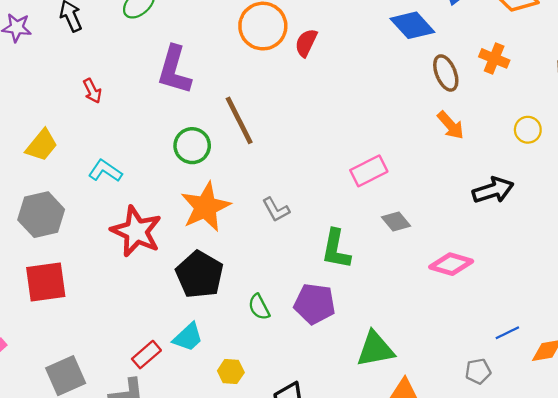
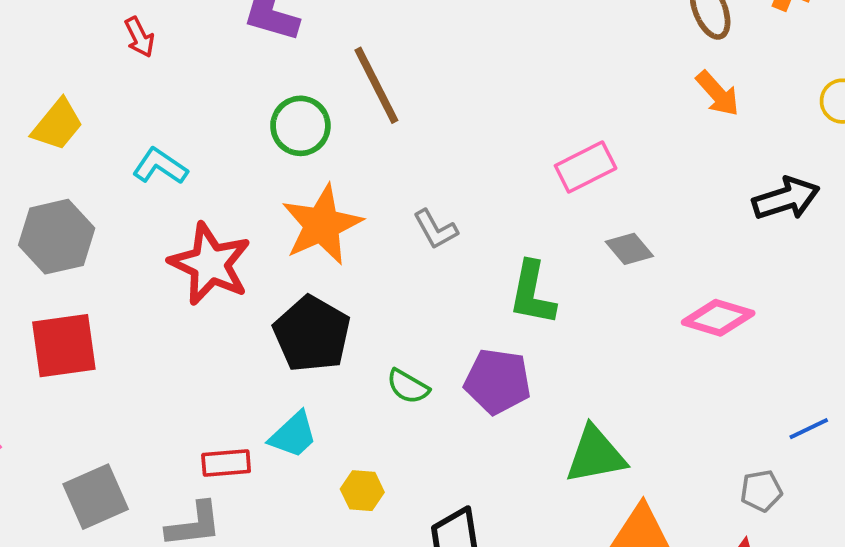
green semicircle: (259, 307) -> (408, 386), turned -32
red rectangle: (146, 355) -> (226, 463), turned 36

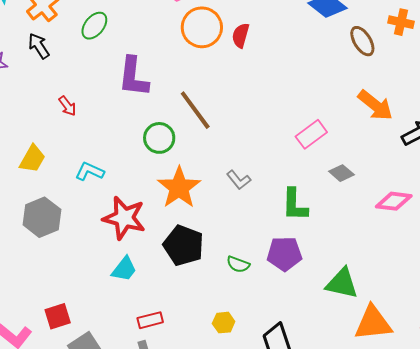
orange arrow: (718, 94) -> (375, 105), moved, size x1.4
red square: (64, 346) -> (58, 316), moved, size x0.7
cyan trapezoid: (293, 435) -> (124, 269), moved
green triangle: (595, 455) -> (342, 283), turned 33

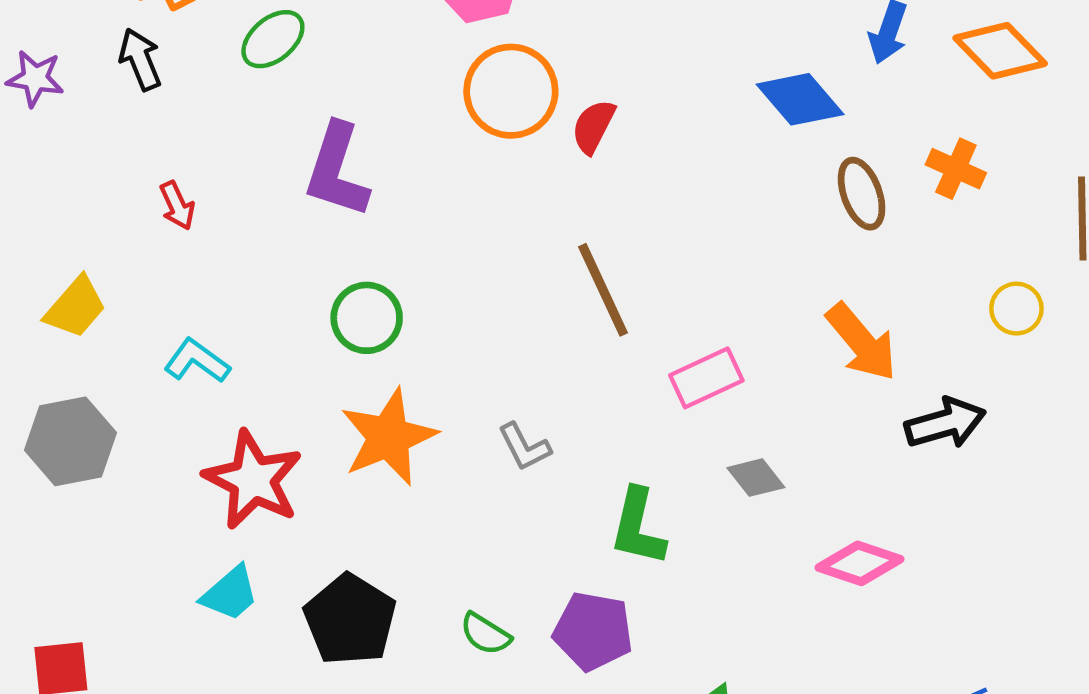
brown line: (195, 110) -> (603, 290), moved
black pentagon: (184, 245) -> (350, 620), moved

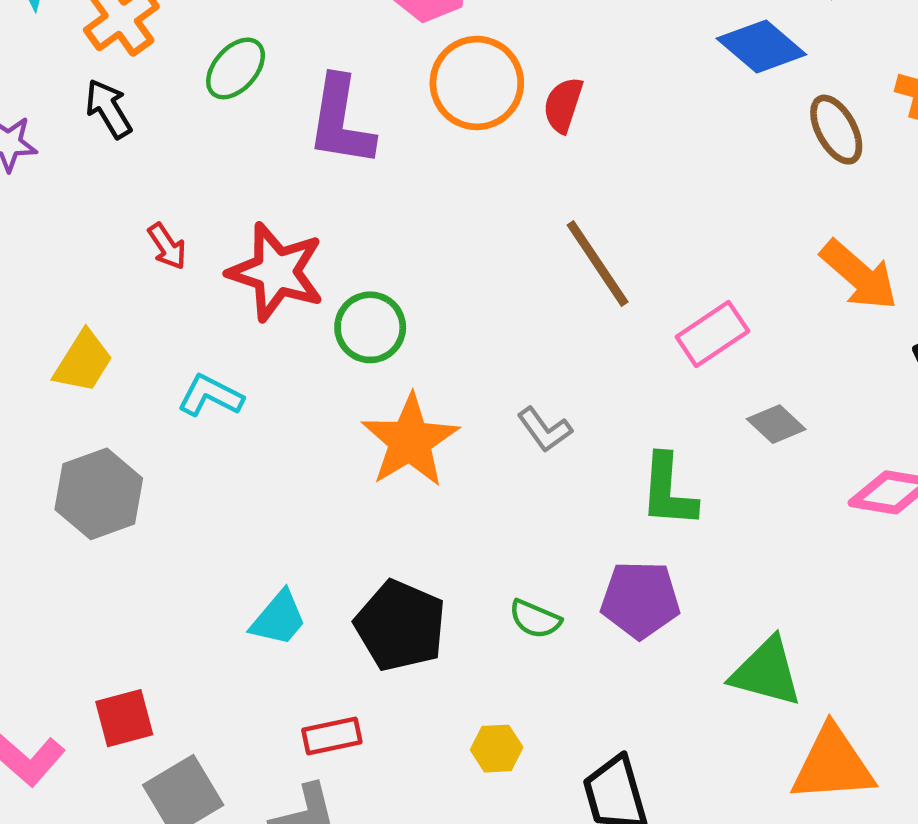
purple L-shape: (337, 170) -> (341, 121), moved
red star: (253, 480) -> (276, 272), moved

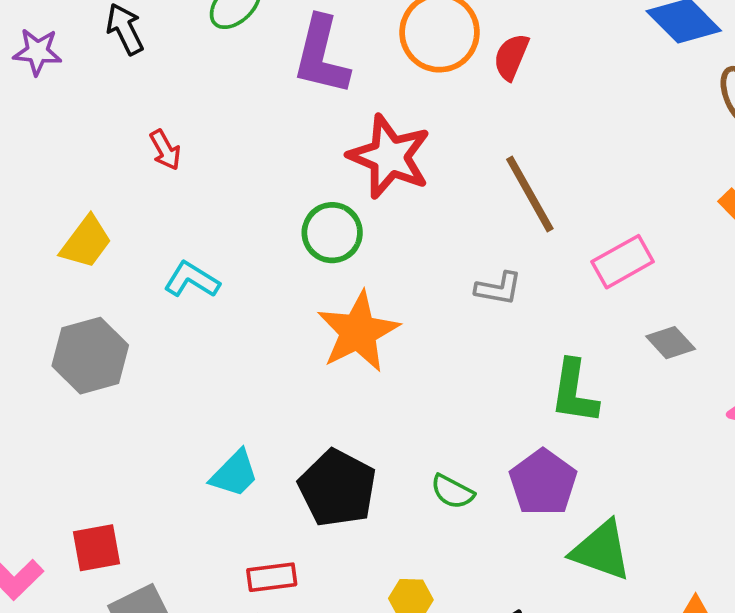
red star: (276, 272) -> (389, 157), moved
gray L-shape: (545, 430) -> (498, 288), moved, turned -48
purple pentagon: (640, 600) -> (543, 482), turned 30
green triangle: (766, 672) -> (601, 550), moved

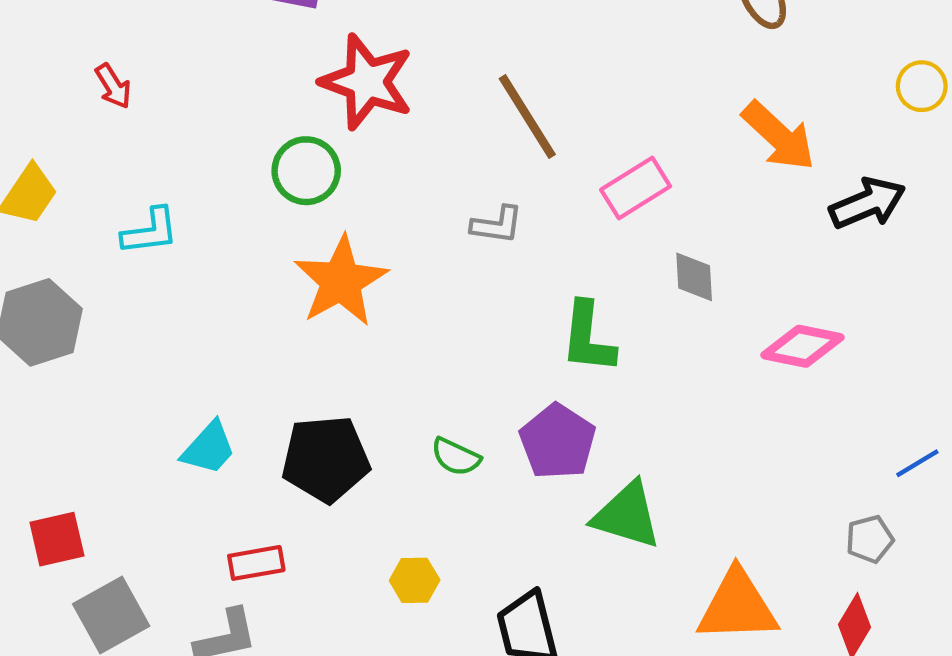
cyan L-shape: (192, 280) -> (150, 231), turned 144
gray diamond: (671, 343) -> (694, 277), turned 42
black pentagon: (337, 488) -> (326, 459), turned -30

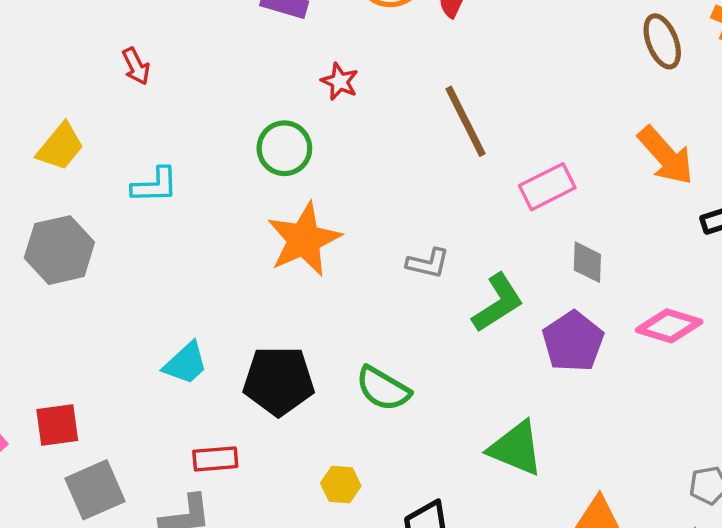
red star: (367, 82) -> (340, 82), size x0.5
gray L-shape: (497, 225) -> (428, 263), moved
green L-shape: (588, 338) -> (498, 303), turned -134
purple pentagon: (558, 442) -> (573, 341), moved
green semicircle: (456, 457) -> (383, 389), size x1.4

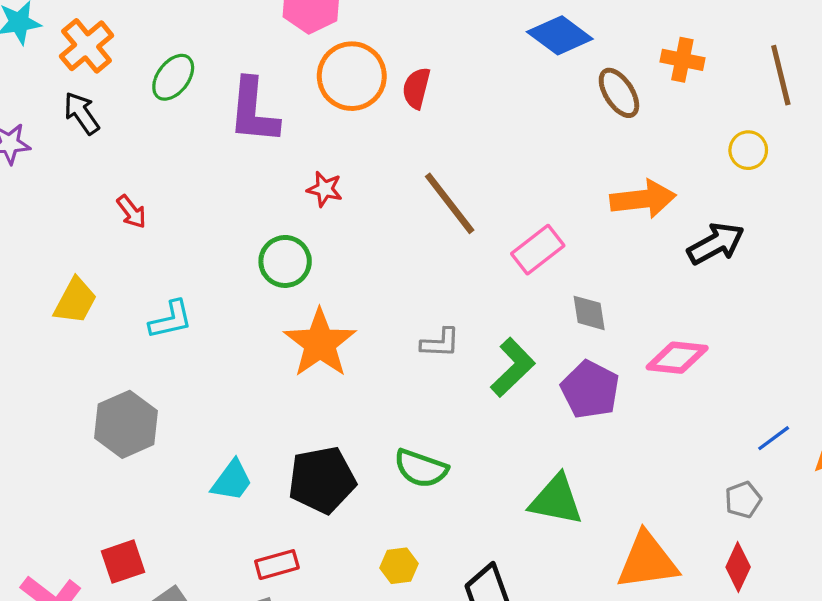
orange arrow: (666, 156) -> (643, 199), turned -44
gray hexagon: (59, 250) -> (126, 424), moved

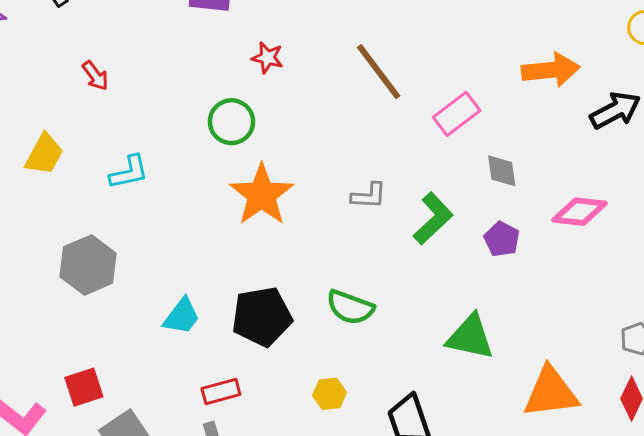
purple pentagon: (590, 390) -> (502, 239), size x0.7

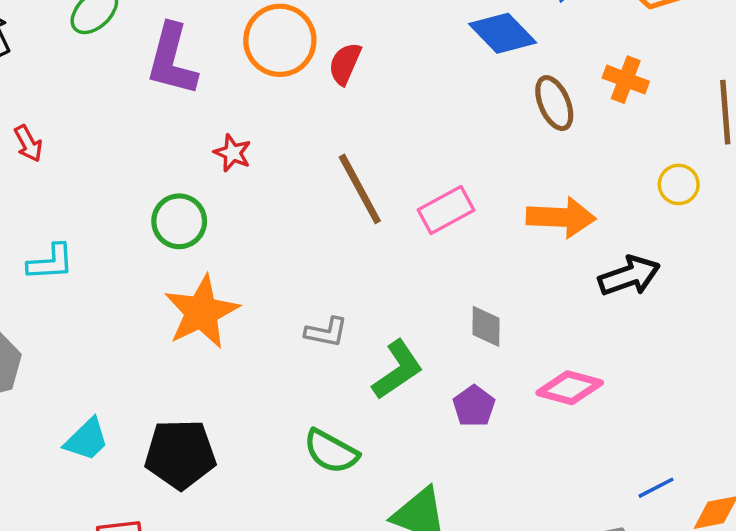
pink rectangle: (457, 114) -> (446, 210), moved
green semicircle: (350, 307) -> (331, 451), moved

